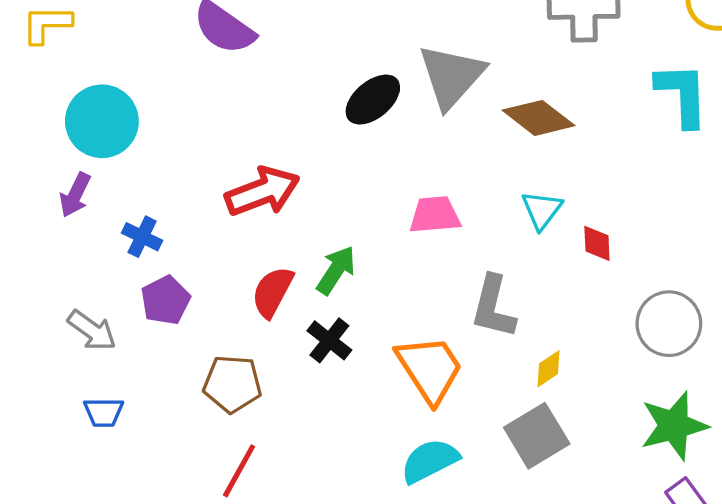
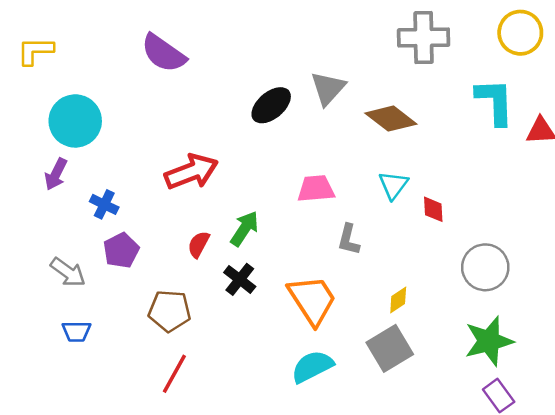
gray triangle: (451, 76) -> (328, 88), size x0.7
red semicircle: (272, 292) -> (199, 244), size x0.7
gray L-shape: (493, 307) -> (349, 240), moved, size x0.7

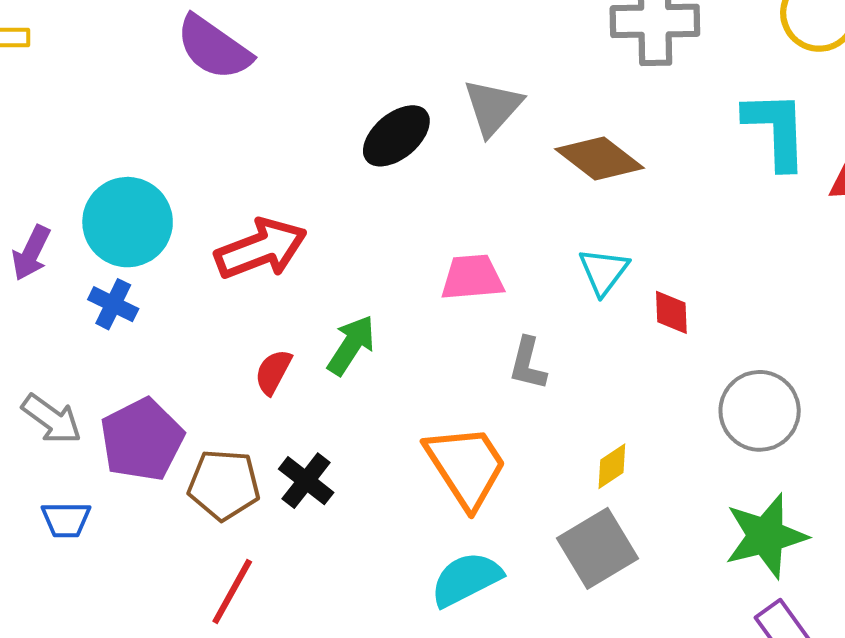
cyan circle: (75, 121) -> (128, 222), moved
purple pentagon: (121, 250) -> (142, 440), moved, size x1.4
black cross: (240, 279) -> (306, 481), moved

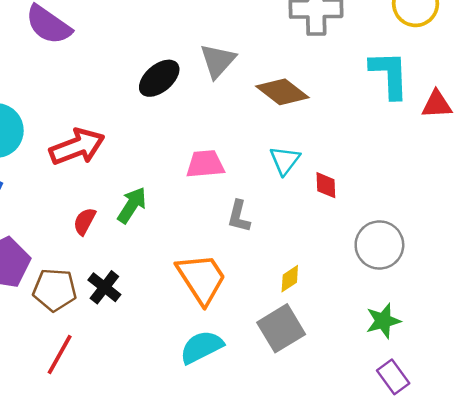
green star: (766, 536) -> (383, 321), size x0.7

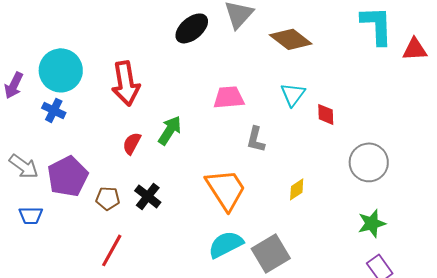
red arrow: (77, 147) -> (126, 83), turned 102
brown pentagon: (55, 290) -> (108, 198), size x0.7
gray square: (281, 328) -> (271, 253), moved

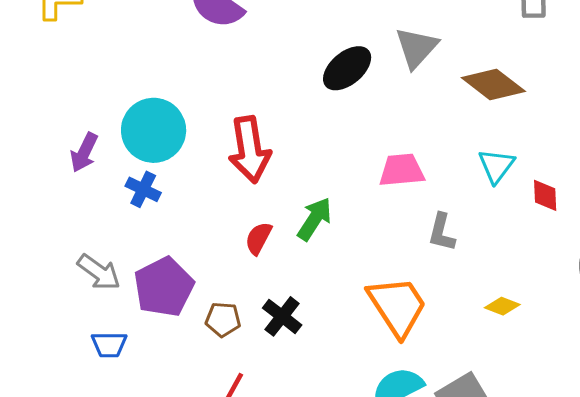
yellow diamond: (297, 189) -> (502, 306), turned 55

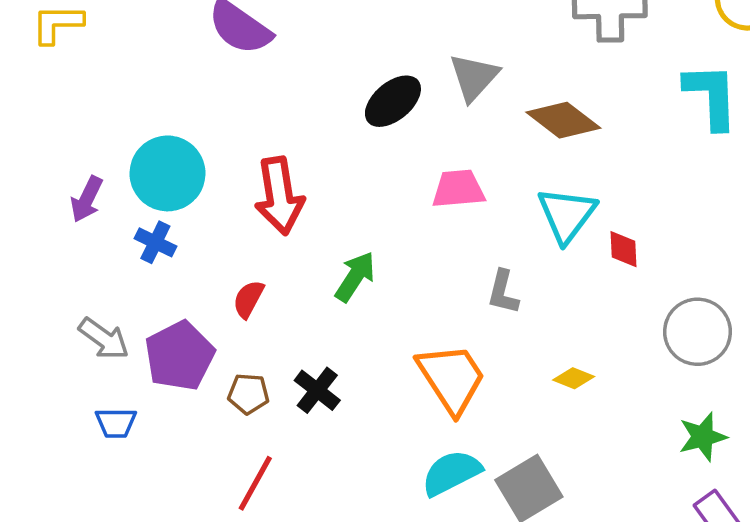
cyan triangle: (496, 166) -> (567, 215), size x1.4
pink trapezoid: (402, 170) -> (458, 189), moved
red semicircle: (258, 238) -> (248, 299), moved

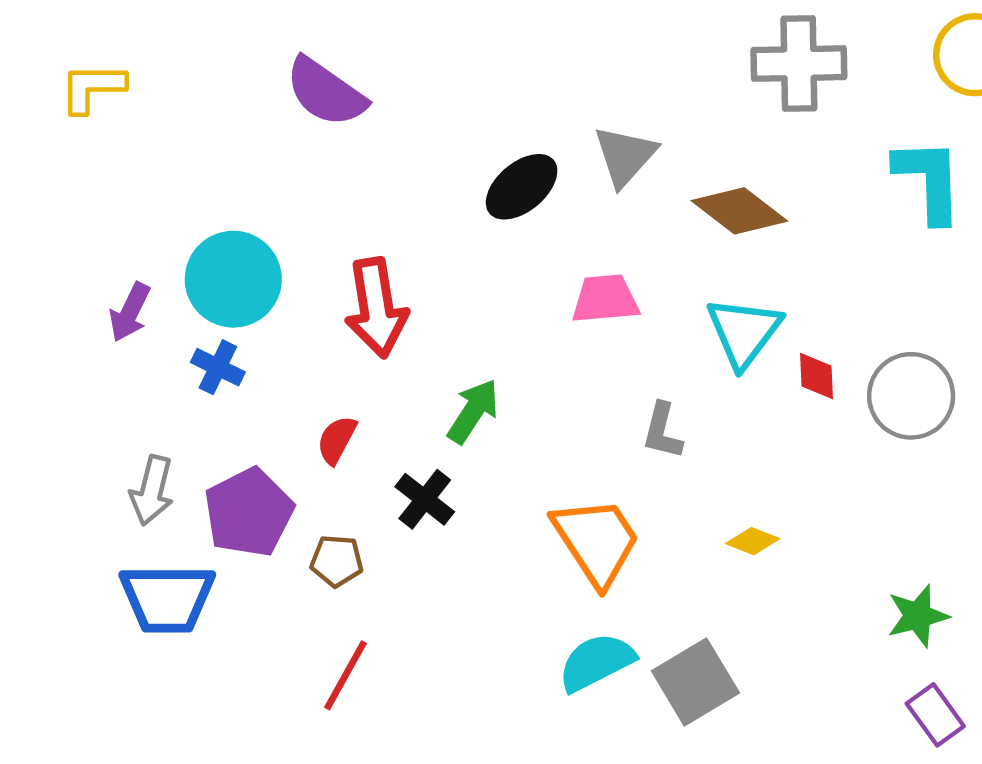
gray circle: (698, 332) -> (911, 396), moved
gray arrow: (104, 339) -> (152, 490), turned 68
black cross: (317, 390) -> (425, 499), moved
blue trapezoid: (116, 423) -> (167, 598), size x1.8

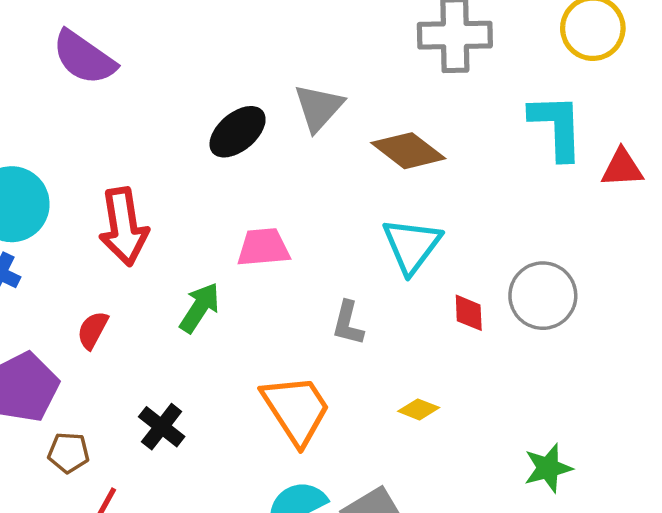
pink trapezoid: (605, 299) -> (263, 247), moved
red diamond: (816, 376) -> (469, 313), moved
black cross: (425, 499) -> (162, 427), moved
brown pentagon: (337, 561) -> (68, 453), moved

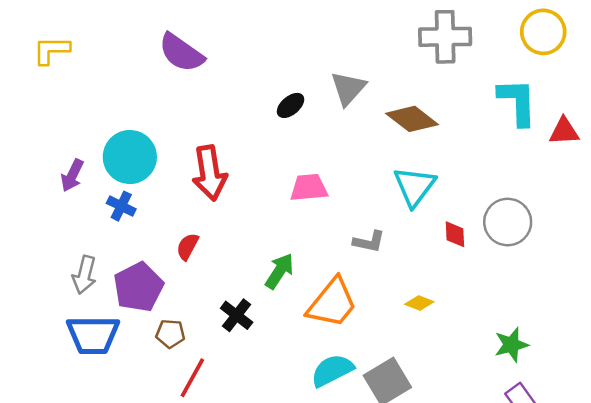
black ellipse: (238, 132) -> (291, 105), size x0.7
green arrow: (200, 308) -> (279, 271), moved
gray L-shape: (348, 323) -> (369, 242), turned -92
orange trapezoid: (296, 409) -> (332, 303), turned 72

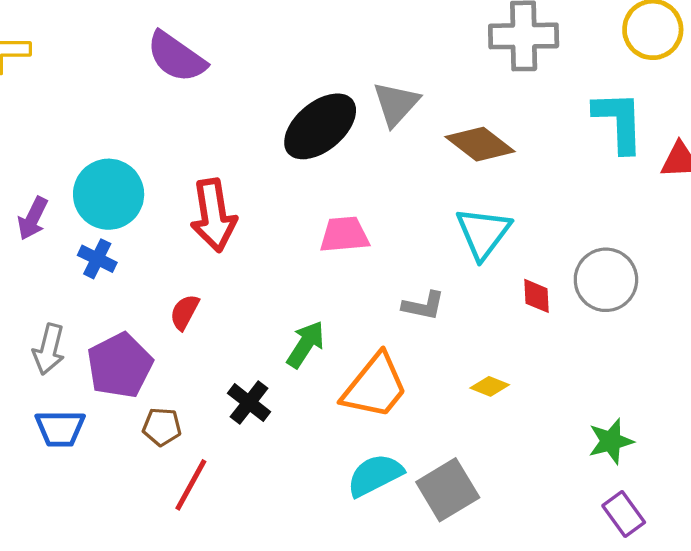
black ellipse: (291, 105) -> (320, 126), size x2.0
blue trapezoid: (93, 335) -> (60, 428), size x0.7

